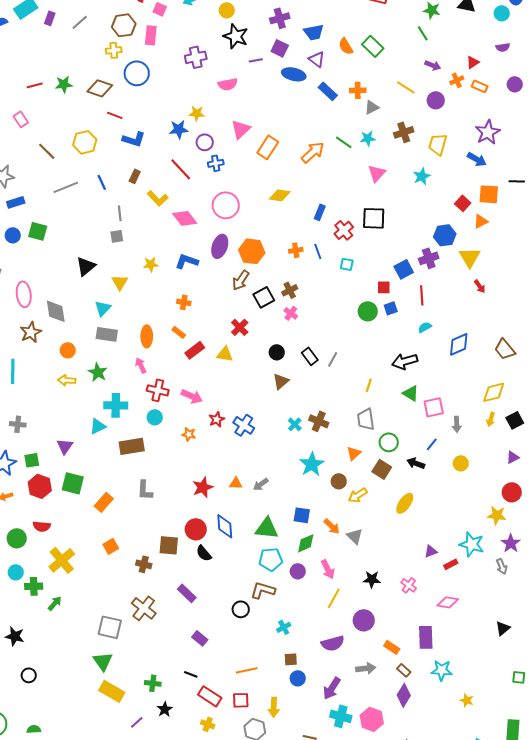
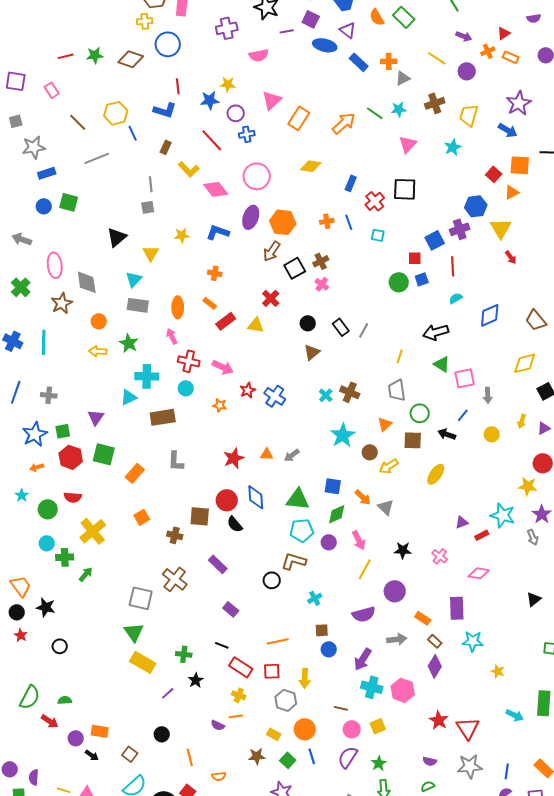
red line: (115, 115) -> (178, 86), moved, turned 63
blue line: (102, 182) -> (133, 133), moved
yellow arrow: (491, 419) -> (522, 421), moved
brown square: (382, 469) -> (413, 440), turned -30

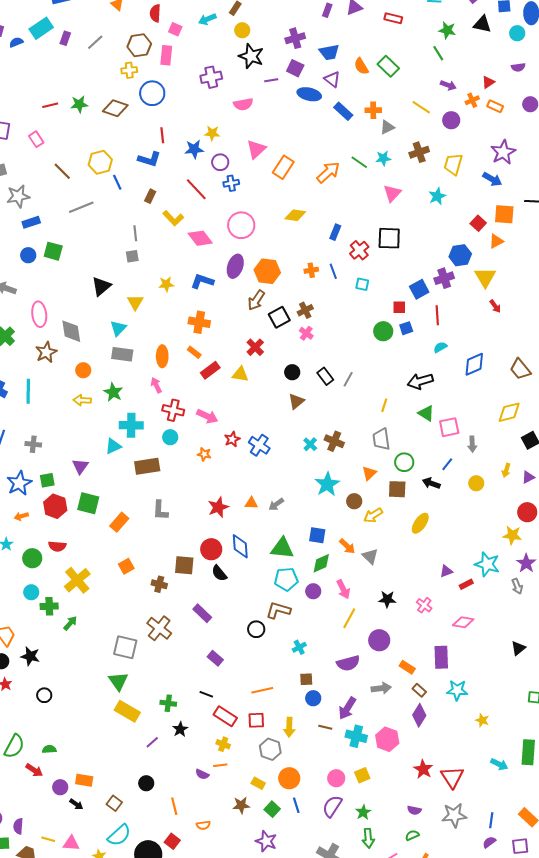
orange cross: (215, 273) -> (199, 322), size x1.5
brown line: (341, 708) -> (325, 727), moved

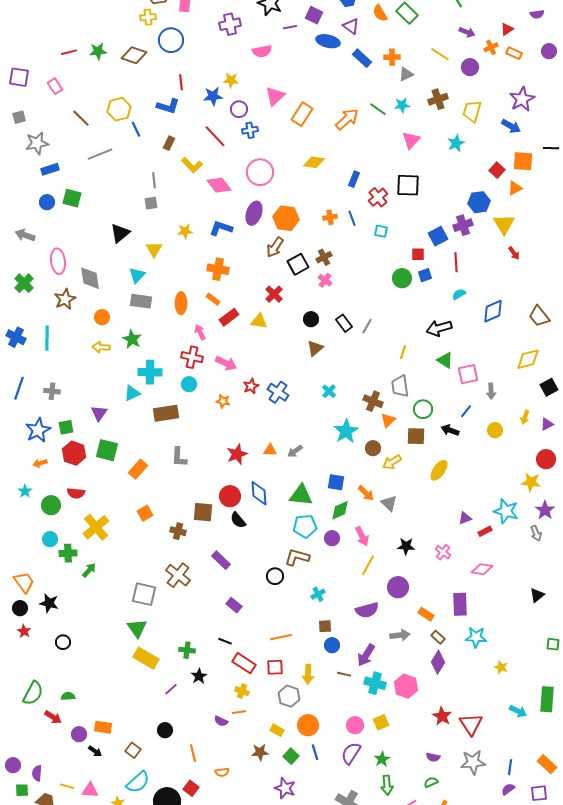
pink arrow: (156, 385) -> (200, 332), moved
brown cross: (334, 441) -> (373, 401), moved

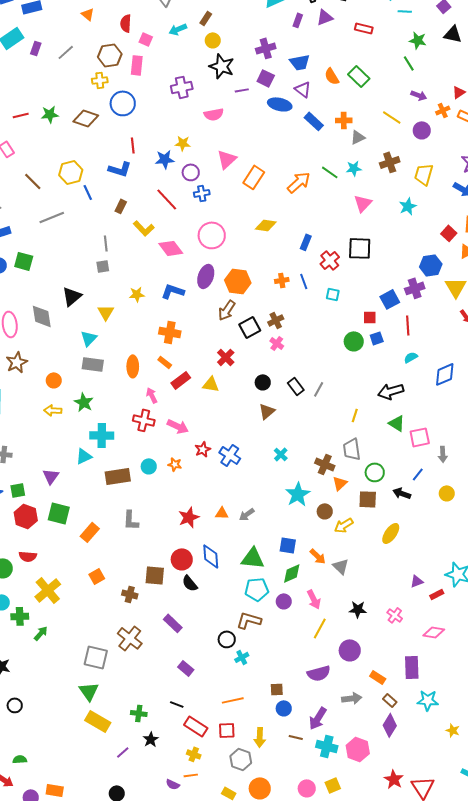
gray diamond: (90, 278) -> (42, 316), moved
cyan circle: (189, 384) -> (149, 466), moved
cyan cross: (318, 594) -> (242, 657), moved

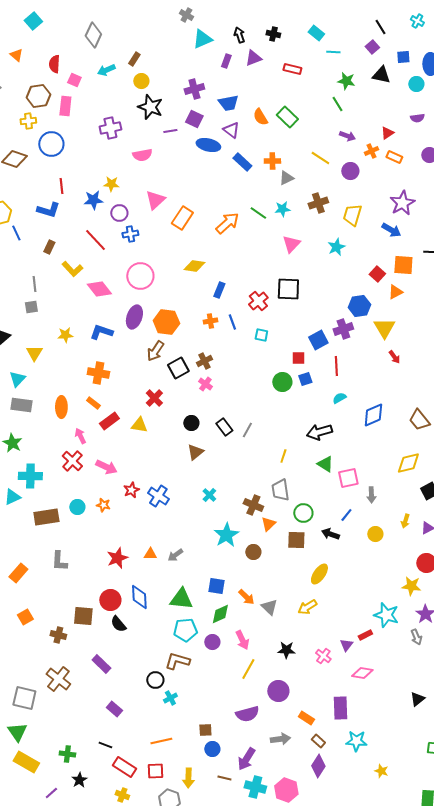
blue rectangle: (306, 242) -> (219, 290), moved
red cross: (144, 420) -> (72, 461), turned 30
yellow arrow: (344, 525) -> (307, 607), moved
purple triangle: (417, 581) -> (346, 645), moved, turned -32

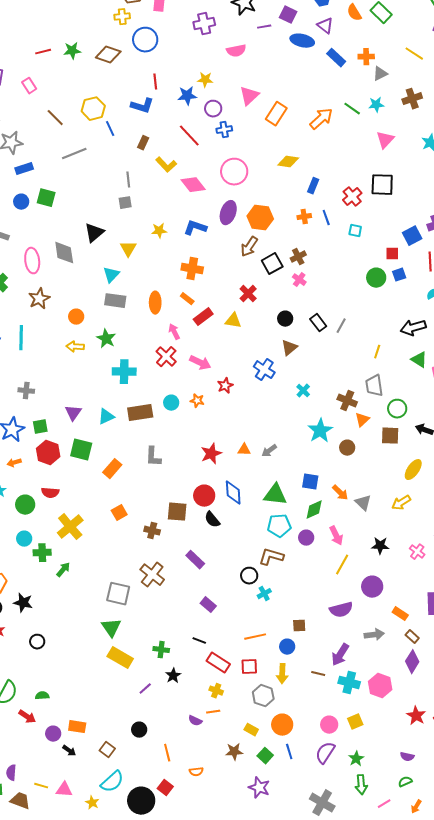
blue cross: (158, 496) -> (264, 370), moved
cyan triangle: (12, 497) -> (106, 417), moved
blue circle: (212, 749) -> (287, 647), moved

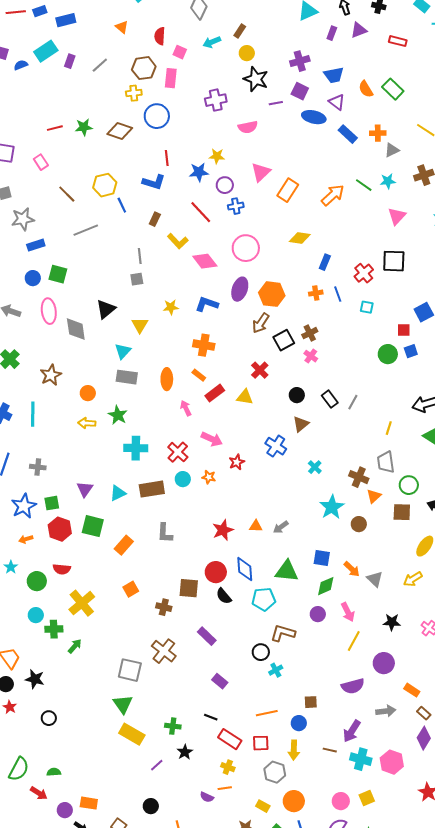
pink ellipse: (32, 261) -> (49, 311), moved
red cross: (166, 357) -> (178, 452), moved
cyan pentagon: (279, 526) -> (264, 599), moved

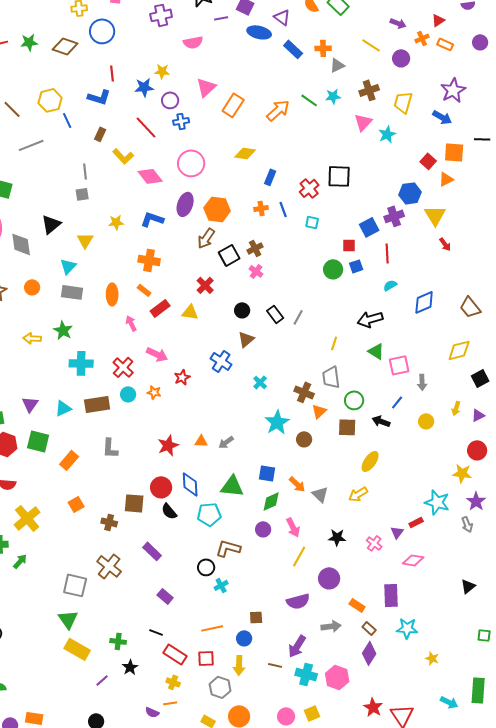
pink triangle: (397, 216) -> (363, 122), moved
orange circle: (88, 393) -> (32, 287), moved

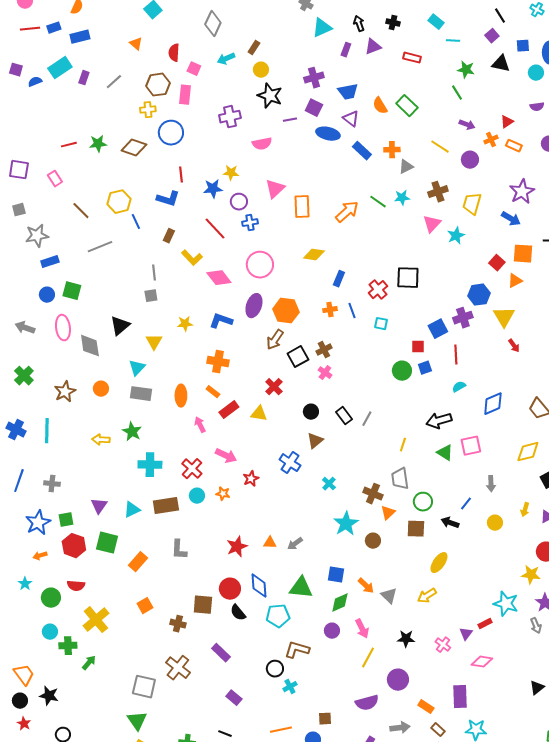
orange rectangle: (233, 105) -> (302, 207), turned -35
pink square: (399, 365) -> (471, 446), moved

